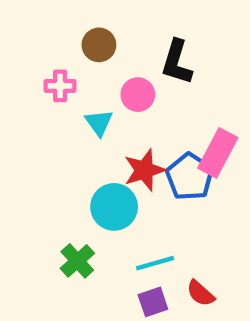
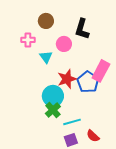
green cross: (77, 261) -> (53, 110), moved

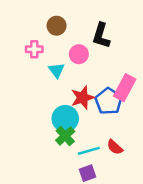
red semicircle: (93, 136) -> (115, 147), moved

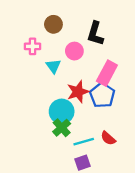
pink rectangle: (125, 88) -> (107, 73), moved

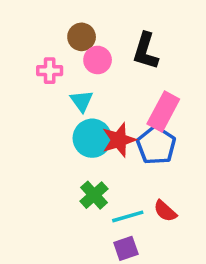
pink circle: (74, 51) -> (98, 60), moved
cyan circle: (62, 111) -> (92, 138), moved

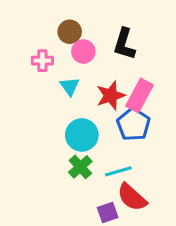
cyan circle: (92, 138) -> (82, 135), moved
red star: (119, 140) -> (111, 96), moved
red semicircle: (165, 211) -> (132, 197), moved, size x1.5
cyan line: (128, 216) -> (118, 171), moved

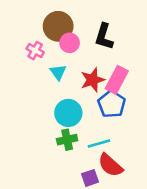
brown circle: (70, 32) -> (58, 26), size x1.5
pink cross: (42, 61) -> (35, 51), turned 30
green cross: (80, 167) -> (67, 140), turned 30

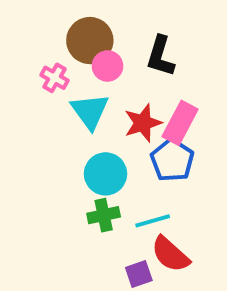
cyan triangle: (58, 72) -> (90, 111), size x1.5

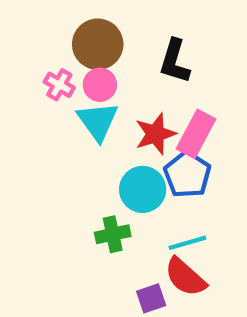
pink circle: (107, 66) -> (100, 85), moved
cyan circle: (106, 174) -> (143, 189), moved
cyan line: (153, 221) -> (187, 243), moved

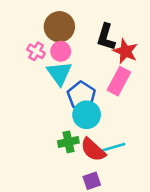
red star: (155, 134) -> (125, 51), moved, turned -30
blue pentagon: (187, 174) -> (81, 95), moved
red semicircle: (185, 277) -> (93, 150), moved

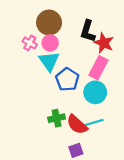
cyan circle: (87, 115) -> (95, 92), moved

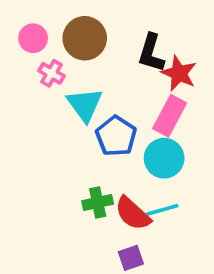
pink circle: (50, 43) -> (33, 38), moved

